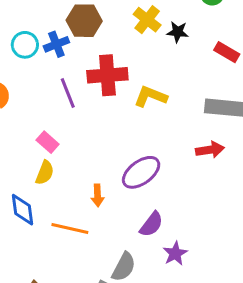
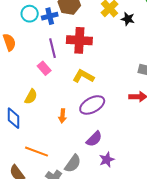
yellow L-shape: (150, 96) -> (83, 76), moved
pink rectangle: (48, 142) -> (44, 68), moved
orange line: (70, 228) -> (36, 152), moved

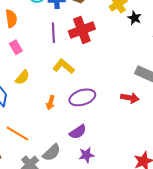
red cross: (79, 40) -> (82, 30), turned -35
pink rectangle: (44, 68) -> (16, 47), moved
yellow L-shape: (83, 76) -> (64, 66), moved

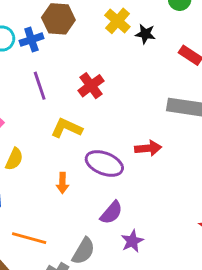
red cross: (82, 30) -> (91, 86), moved, size x0.7
purple ellipse: (82, 97) -> (104, 163), turned 55
red arrow: (130, 98) -> (148, 148), moved

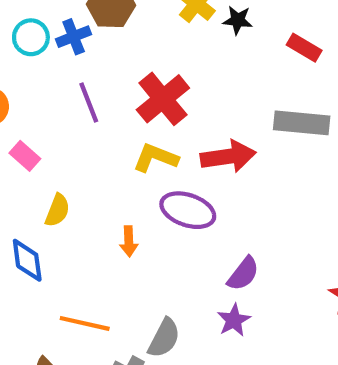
red cross: (91, 86) -> (163, 99), size x1.4
yellow L-shape: (66, 128) -> (156, 158), moved
red arrow: (148, 148) -> (228, 156), moved, size x1.4
purple semicircle: (111, 213) -> (243, 274), moved

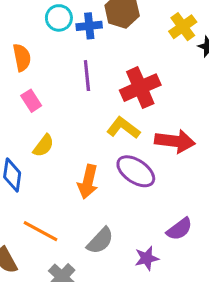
orange arrow: (129, 241) -> (88, 182), size x1.5
purple semicircle: (243, 274) -> (179, 229), moved
gray semicircle: (164, 338) -> (100, 241), moved

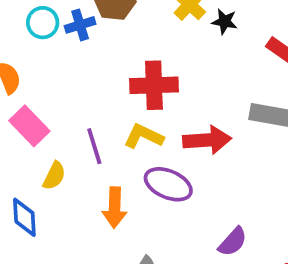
purple line: (87, 76) -> (94, 146), moved
red cross: (140, 88) -> (154, 85), turned 33
pink rectangle: (31, 101) -> (29, 126), size x1.5

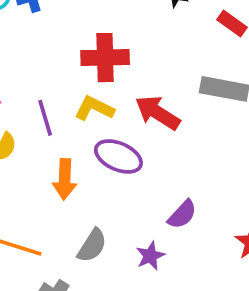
red arrow: (207, 140) -> (158, 113), turned -144

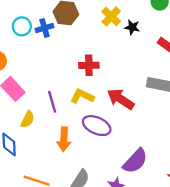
red cross: (105, 58) -> (89, 65), size x0.7
purple semicircle: (182, 214) -> (135, 161), size x1.4

